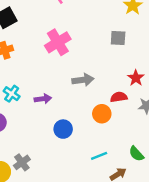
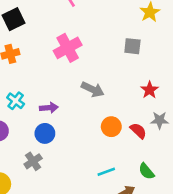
gray arrow: (83, 80) -> (93, 89), turned 30
red semicircle: (119, 97) -> (138, 131), moved, turned 49
blue circle: (63, 129) -> (45, 133), moved
gray cross: (22, 162) -> (33, 161), moved

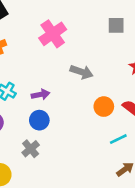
cyan line: (106, 172) -> (118, 139), moved

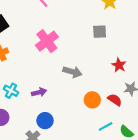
blue circle: (39, 120) -> (45, 121), moved

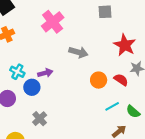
red star: (119, 65) -> (125, 45), size x1.5
blue circle: (45, 121) -> (32, 87), moved

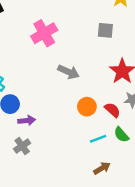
purple arrow: (45, 73) -> (27, 121), moved
green semicircle: (133, 112) -> (121, 135), moved
gray cross: (40, 119) -> (22, 146), moved

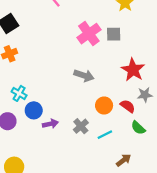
pink cross: (44, 33) -> (89, 34), moved
cyan line: (98, 139) -> (105, 135), moved
gray cross: (22, 146) -> (81, 126), moved

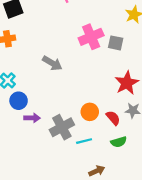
gray arrow: (84, 75) -> (52, 63), moved
gray cross: (81, 126) -> (62, 127), size x1.5
green semicircle: (138, 128) -> (119, 142), turned -72

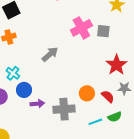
gray arrow: (52, 63) -> (50, 54), turned -66
gray cross: (62, 127) -> (64, 109), turned 30
cyan line: (84, 141) -> (95, 122), moved

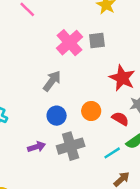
gray arrow: (50, 54) -> (52, 81), moved
blue circle: (24, 90) -> (57, 116), moved
orange circle: (87, 93) -> (91, 111), moved

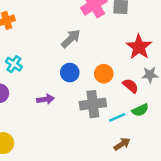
gray cross: (71, 146) -> (93, 104), moved

